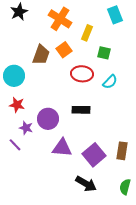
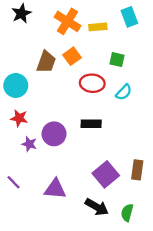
yellow rectangle: (87, 33) -> (98, 27), moved, turned 63
purple line: (15, 145) -> (14, 182), moved
purple triangle: (62, 148) -> (55, 189), moved
green semicircle: (125, 187) -> (127, 213), moved

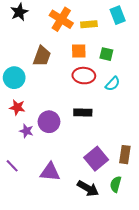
orange square: (72, 56) -> (79, 51), moved, turned 35
green semicircle: (127, 213) -> (116, 184), moved

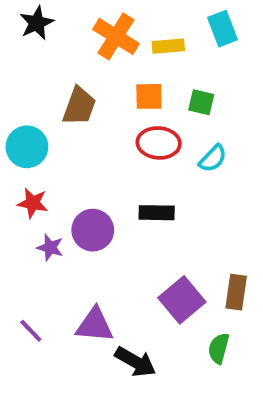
purple line: (12, 166) -> (31, 331), moved
black arrow: (88, 188) -> (135, 362), moved

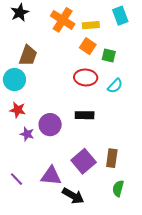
orange square: (149, 96) -> (88, 46), moved, turned 35
brown trapezoid: (79, 106) -> (28, 55), moved
brown rectangle: (236, 292) -> (112, 158), moved
purple square: (182, 300) -> (84, 161), moved

